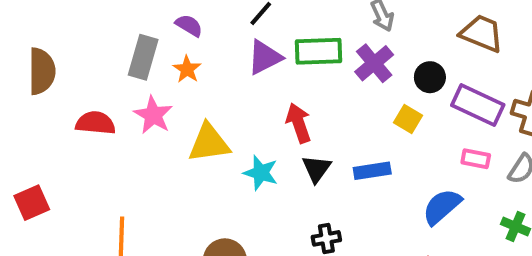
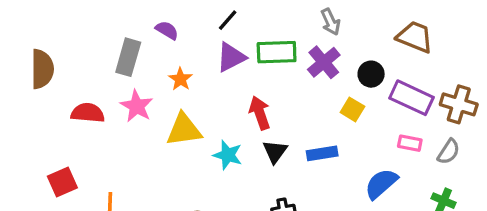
orange star: (187, 69) -> (180, 79), moved
red square: (32, 203) -> (62, 182), moved

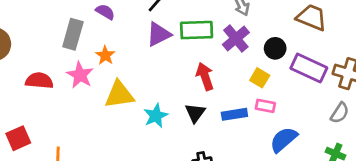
orange star: (180, 79) -> (105, 55), moved
red arrow: (260, 113) -> (205, 76), moved
pink rectangle: (410, 143) -> (265, 106), moved
cyan star: (228, 155) -> (156, 116), turned 30

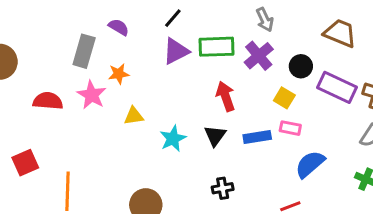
orange star: (105, 55) -> (119, 74), turned 30
yellow triangle: (119, 95) -> (134, 116), size x0.6

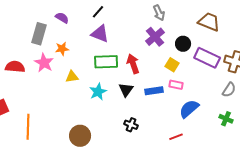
green rectangle: (217, 47) -> (106, 62), moved
purple triangle: (176, 51) -> (100, 34), turned 48
black cross: (223, 188) -> (131, 125), turned 32

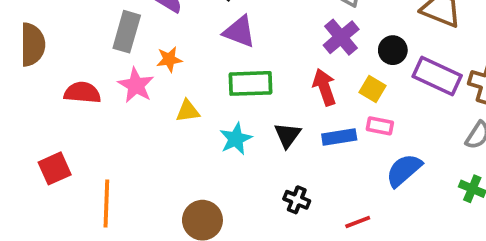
red arrow: (133, 64) -> (324, 87), moved
red line: (176, 137) -> (358, 222), moved

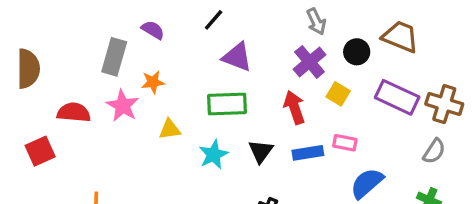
purple triangle: (239, 32) -> (237, 57), moved
black circle: (393, 50) -> (357, 52), moved
yellow square: (372, 89) -> (338, 94), moved
red square: (55, 168) -> (40, 151), moved

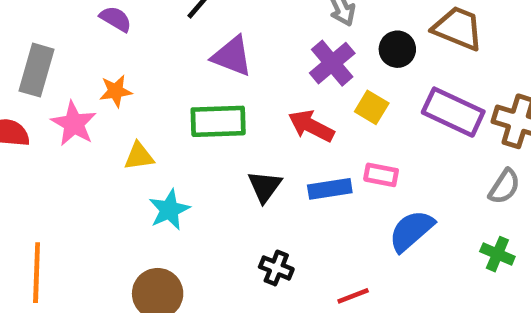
gray rectangle: (114, 57) -> (37, 70), moved
red arrow: (294, 107) -> (311, 126), turned -44
cyan star: (214, 155) -> (169, 210), moved

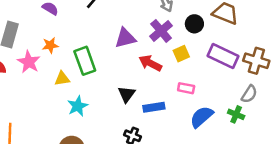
purple triangle: (232, 56) -> (125, 38), moved, turned -35
yellow square: (372, 107) -> (181, 54), turned 35
green rectangle: (218, 121) -> (85, 61), moved, turned 72
blue rectangle: (330, 189) -> (154, 107), moved
green cross: (497, 254) -> (236, 114), moved

